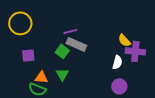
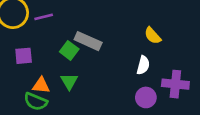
purple line: (70, 31) -> (44, 17), moved
purple cross: (135, 51) -> (175, 84), moved

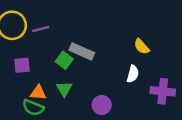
purple circle: (146, 97) -> (102, 105), moved

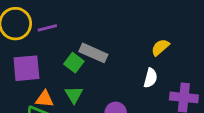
yellow semicircle: (142, 46) -> (160, 47), turned 91
purple square: (22, 65) -> (26, 68), size x1.5

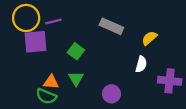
gray rectangle: (93, 53) -> (111, 26), moved
purple square: (26, 68) -> (36, 42), moved

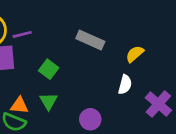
purple cross: (170, 81) -> (158, 104), turned 35

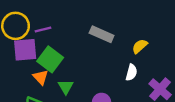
green square: (49, 69) -> (50, 59), moved, size x1.5
orange triangle: (19, 105) -> (41, 77), moved, turned 42

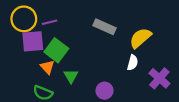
yellow semicircle: (140, 46) -> (140, 38), size x1.5

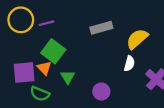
gray rectangle: (105, 27) -> (101, 28), turned -40
purple square: (33, 41) -> (24, 72), moved

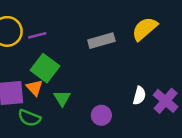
yellow semicircle: (137, 39) -> (145, 29), moved
white semicircle: (129, 64) -> (139, 96), moved

